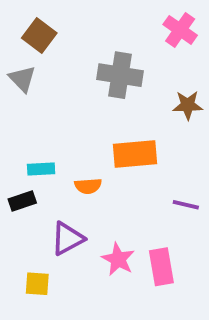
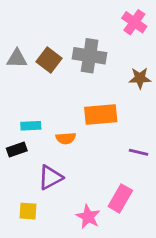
brown square: (39, 36) -> (49, 60), moved
gray triangle: (22, 79) -> (17, 59), turned -45
pink star: (118, 259) -> (88, 217), moved
pink rectangle: (161, 267) -> (120, 198), turned 40

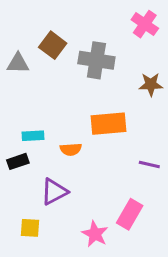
brown square: (49, 60) -> (53, 45), moved

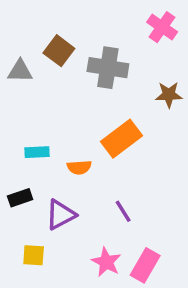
orange rectangle: (109, 124) -> (121, 139), turned -32
black rectangle: (18, 161) -> (20, 198), moved
purple line: (149, 164) -> (123, 211), moved, turned 45
pink rectangle: (130, 214) -> (145, 265), moved

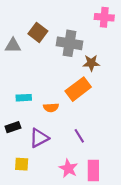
pink cross: (162, 27) -> (104, 17), turned -30
brown star: (169, 95) -> (91, 63), moved
pink rectangle: (145, 265) -> (93, 171), turned -30

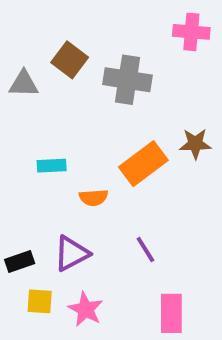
brown star: (91, 63) -> (195, 144), moved
cyan rectangle: (24, 98) -> (52, 166), moved
black rectangle: (13, 127) -> (20, 261), moved
pink star: (68, 168) -> (86, 309), moved

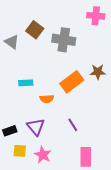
gray triangle: (24, 84) -> (12, 42), turned 35
purple triangle: (72, 253) -> (36, 127), turned -42

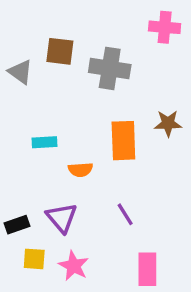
brown square: (35, 30) -> (60, 51), turned -30
orange rectangle: (72, 82) -> (123, 141), turned -55

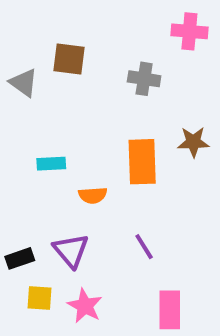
gray cross: (110, 68) -> (144, 79), moved, size x0.7

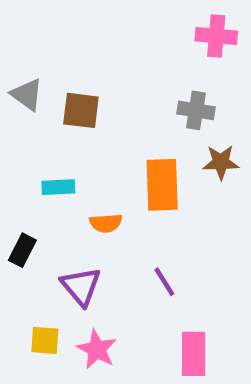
brown square: (69, 59) -> (81, 110), moved
gray cross: (144, 79) -> (196, 110), moved
black rectangle: (20, 258) -> (22, 250), moved, turned -44

